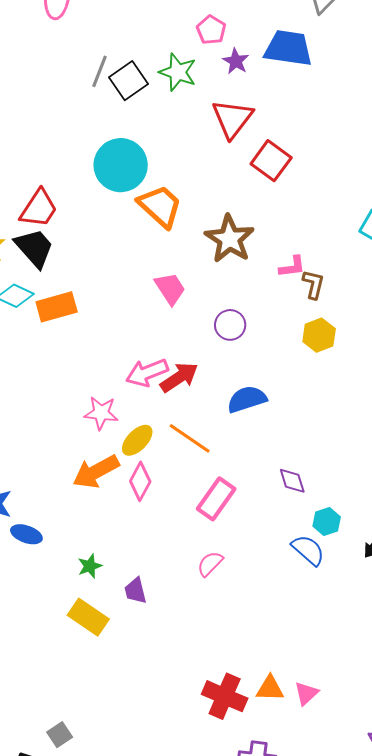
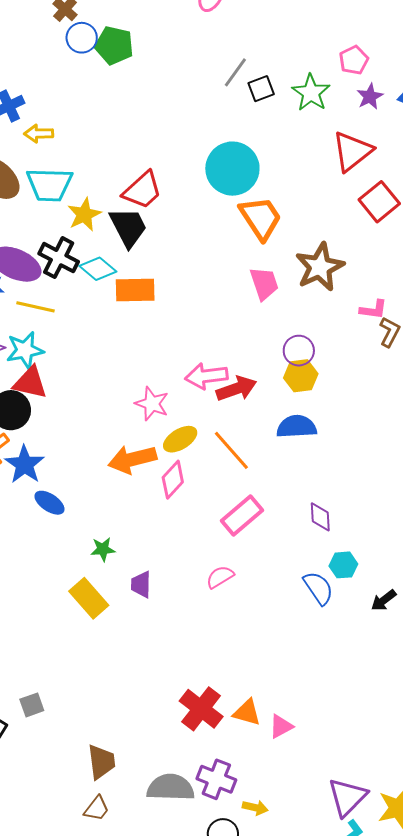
black square: (128, 81) -> (261, 89), size x0.7
pink trapezoid: (170, 289) -> (264, 284), moved
yellow hexagon: (319, 335) -> (301, 376), moved

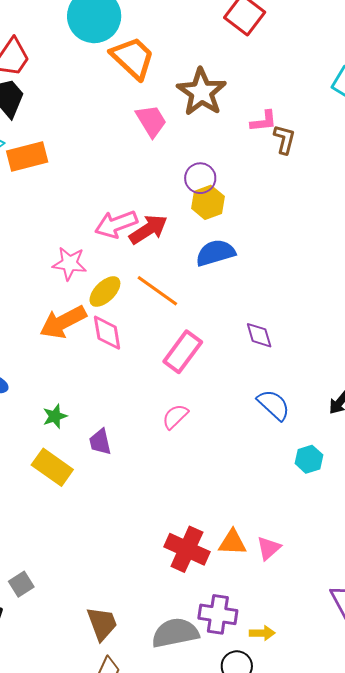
pink diamond: (173, 480) -> (107, 333), turned -39
cyan hexagon: (343, 565) -> (309, 459), moved

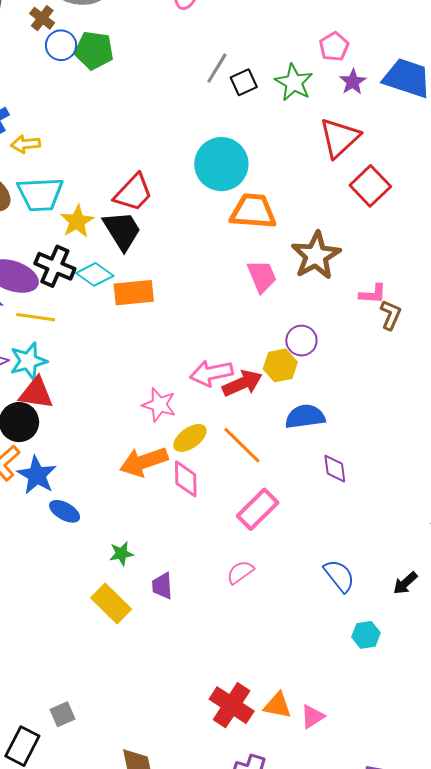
orange trapezoid: (133, 58) -> (253, 211), turned -48
yellow hexagon: (208, 202) -> (280, 365), moved
purple diamond: (259, 335) -> (335, 469), moved

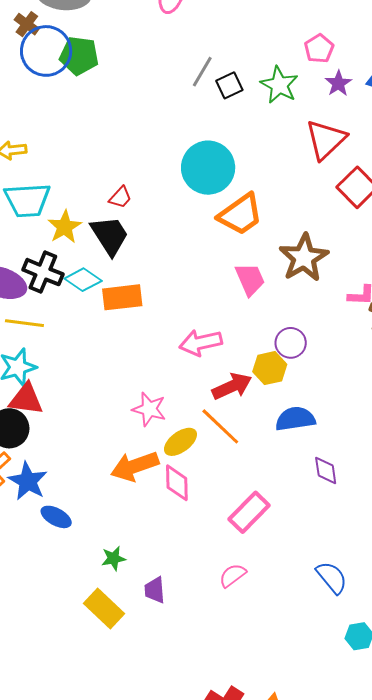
blue circle: (61, 45) -> (46, 51), size x1.6
red trapezoid: (133, 193) -> (120, 197), size x0.6
orange trapezoid: (253, 211) -> (240, 214), turned 141
pink arrow: (211, 373) -> (201, 343), moved
orange line: (242, 445) -> (220, 426), moved

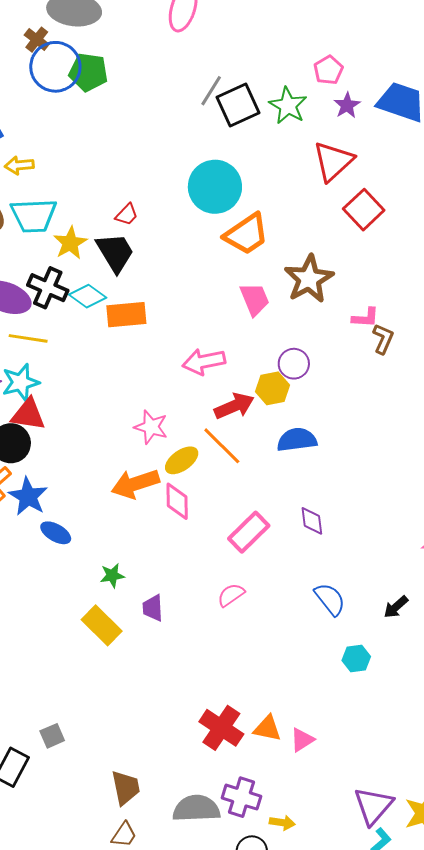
black square: (229, 85) -> (238, 105), size x1.6
purple diamond: (326, 471) -> (312, 521), moved

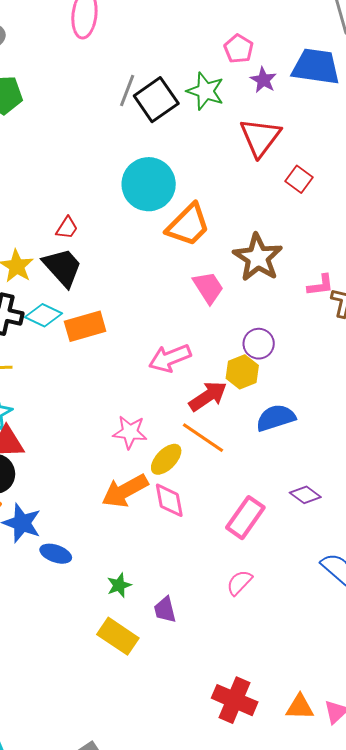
red square: (364, 210) -> (299, 179), size x0.7
purple diamond: (312, 521) -> (305, 495), turned -36
red cross: (221, 728) -> (235, 700), moved

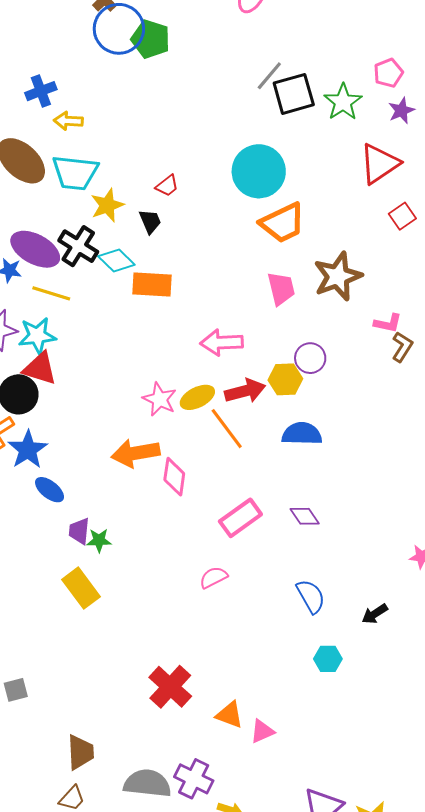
black trapezoid: (63, 267) -> (150, 221), size x0.6
yellow ellipse: (166, 459) -> (197, 397), moved
purple trapezoid: (165, 610) -> (79, 531), moved

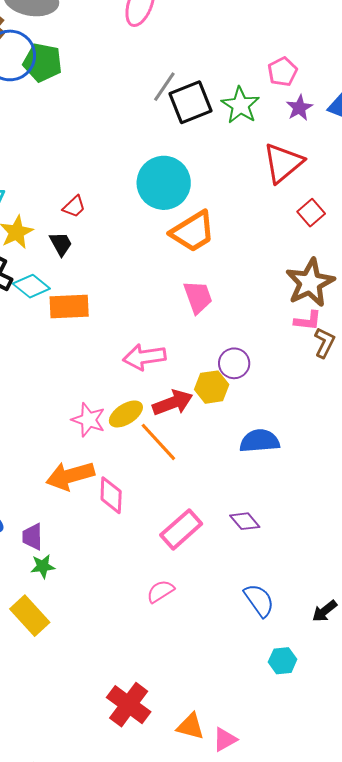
brown star: (338, 276) -> (310, 283), moved
blue semicircle: (302, 434) -> (260, 441), moved
purple trapezoid: (79, 531) -> (32, 537), moved

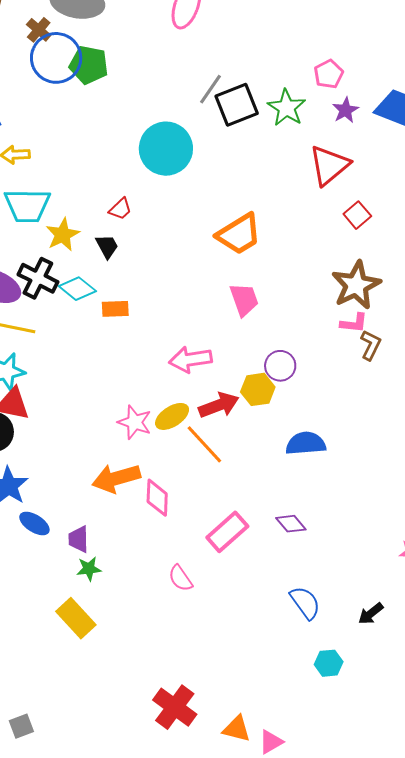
cyan circle: (164, 183) -> (166, 149), moved
orange rectangle: (69, 306) -> (115, 309), size x0.7
pink semicircle: (160, 591) -> (180, 578), moved, turned -92

